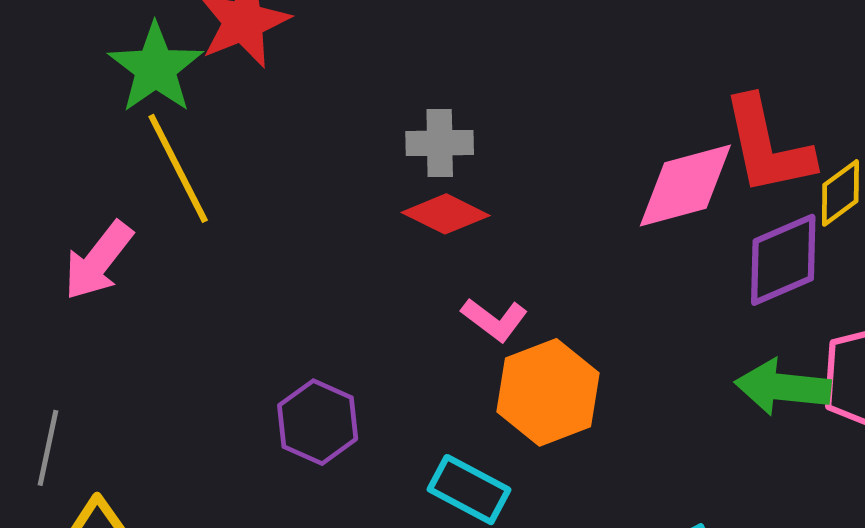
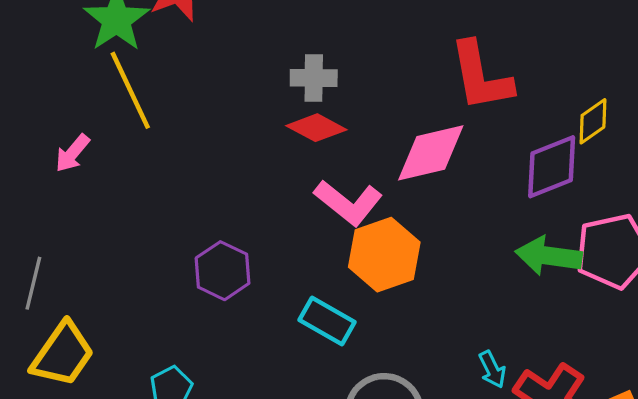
red L-shape: (767, 146) -> (481, 76), moved
pink diamond: (685, 185) -> (431, 153), moved
pink arrow: (98, 261) -> (72, 153), size x0.7
pink L-shape: (495, 320) -> (348, 203), size x1.5

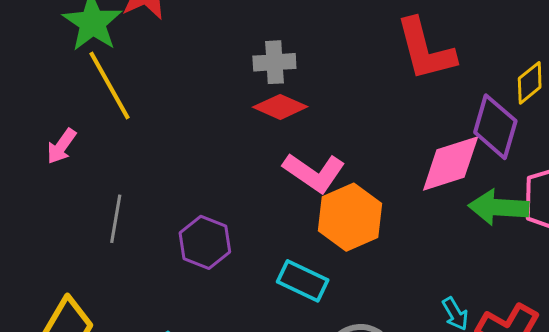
pink diamond: (431, 153) -> (451, 164), moved
purple diamond: (552, 167) -> (495, 127), turned -48
gray line: (33, 283) -> (116, 219), moved

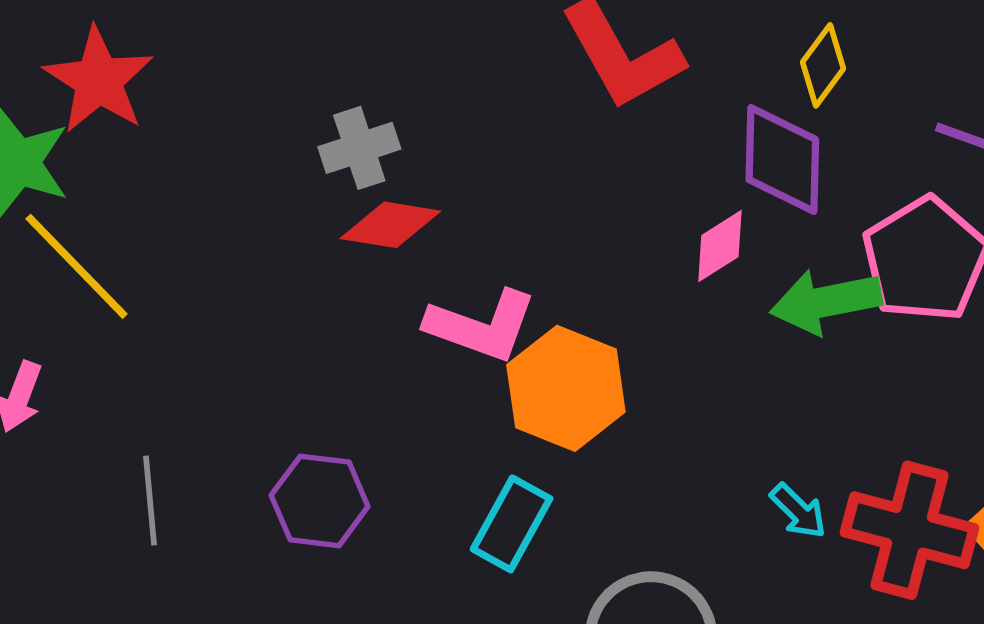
pink diamond: (451, 164) -> (720, 246), size x0.6
cyan rectangle: (303, 281) -> (512, 524), turned -72

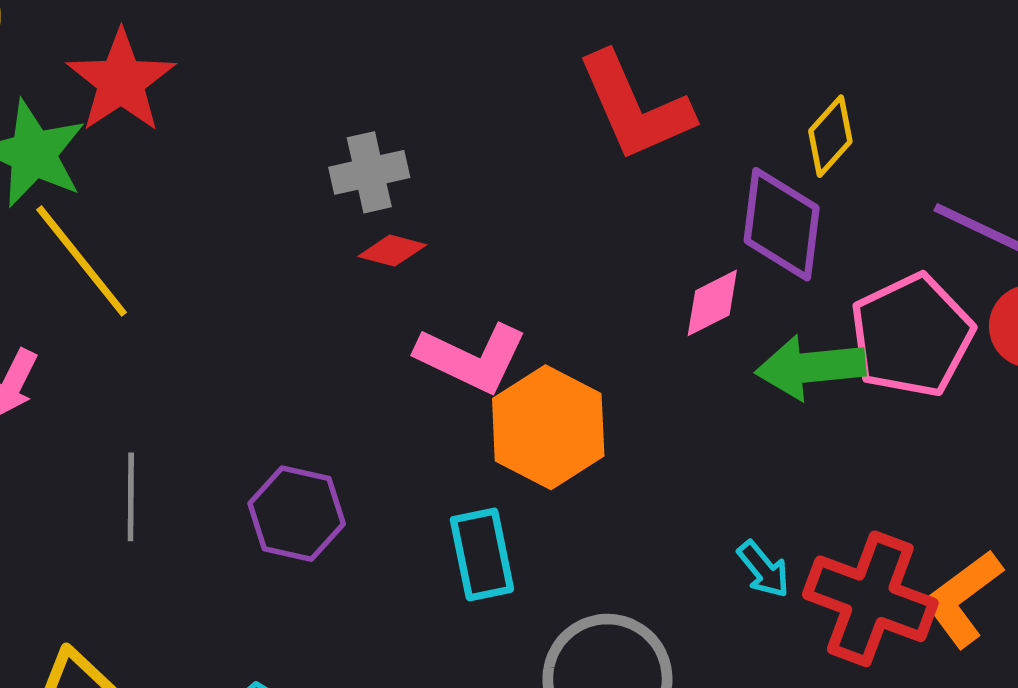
red diamond: (390, 225) -> (392, 251), size x0.7
cyan rectangle: (512, 524) -> (482, 554), turned -46

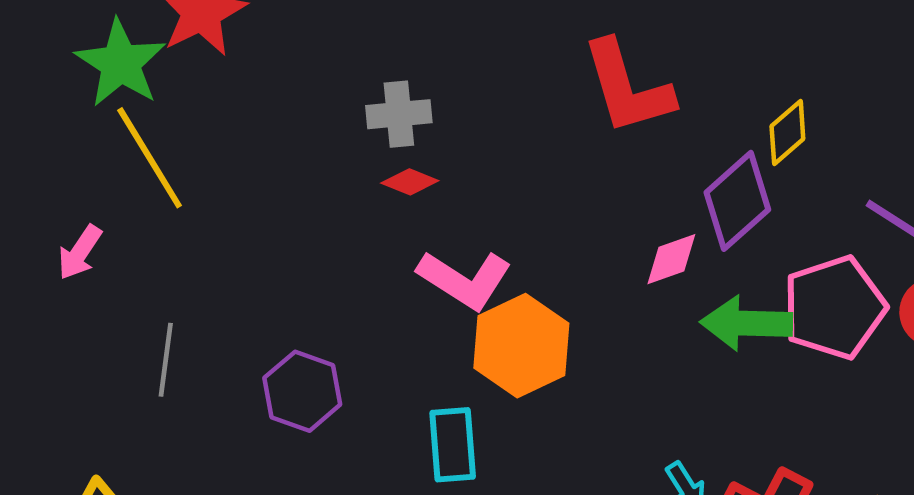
purple diamond: (782, 224) -> (737, 201), turned 34

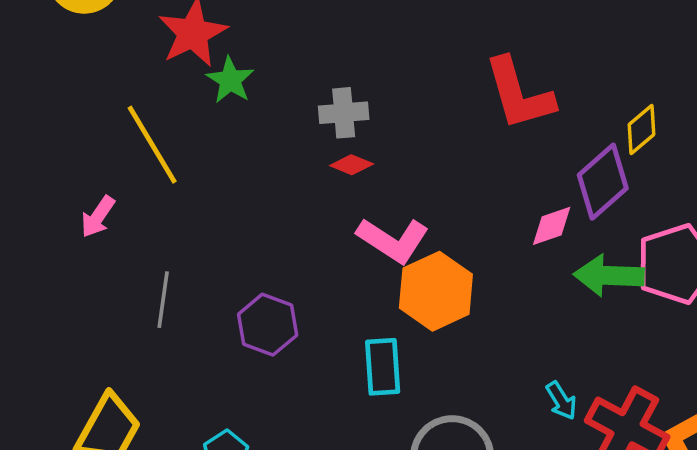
green star: (121, 63) -> (230, 80), moved, size x0.7

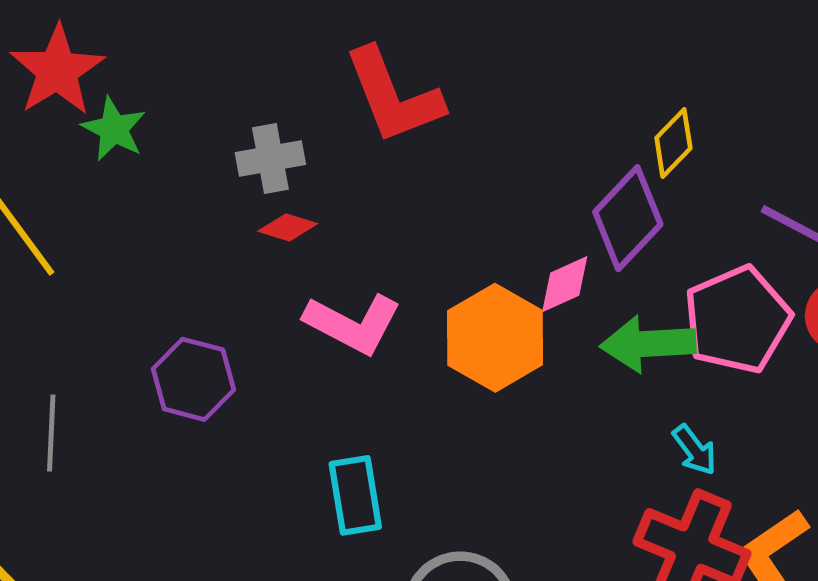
red L-shape: (519, 94) -> (393, 96), moved
orange hexagon: (436, 291) -> (495, 338), moved
purple hexagon: (268, 325) -> (193, 379), moved
cyan arrow: (561, 401) -> (695, 450), moved

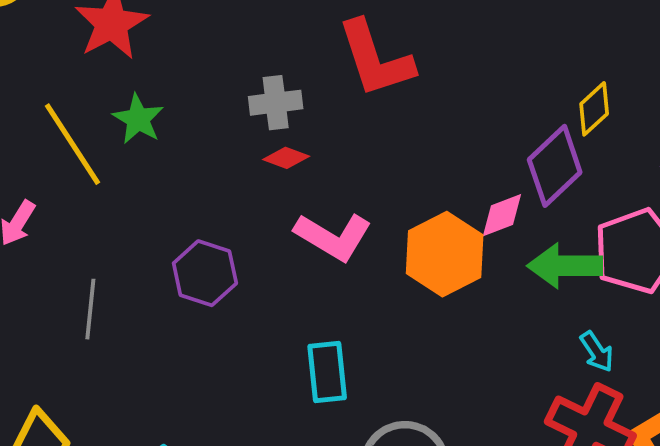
green star: (114, 129) -> (138, 119), moved

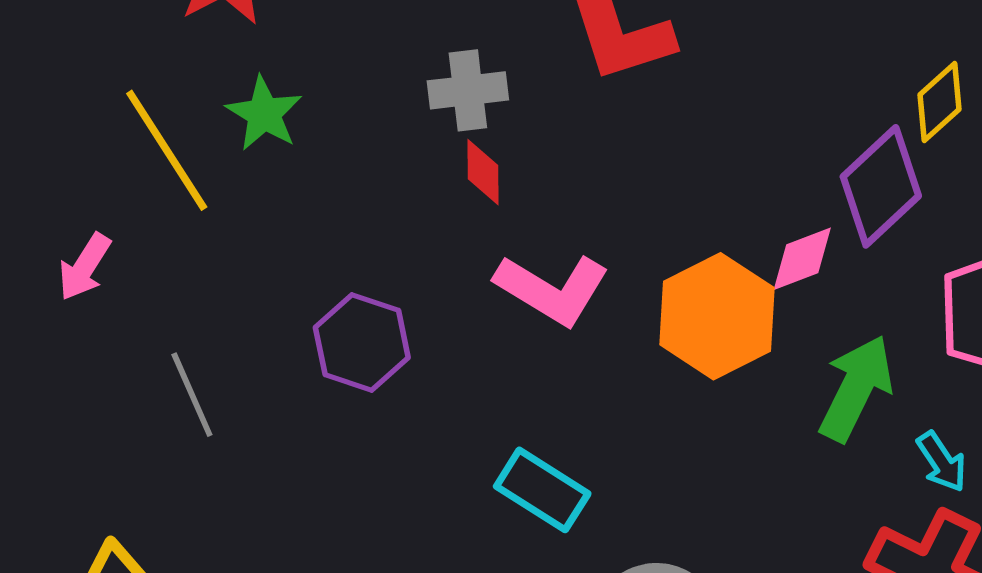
red diamond: (286, 158) -> (483, 172), turned 69
green arrow: (565, 266) -> (856, 388), moved, turned 116
gray line: (90, 309) -> (192, 395), turned -30
cyan rectangle: (327, 372) -> (542, 490), turned -52

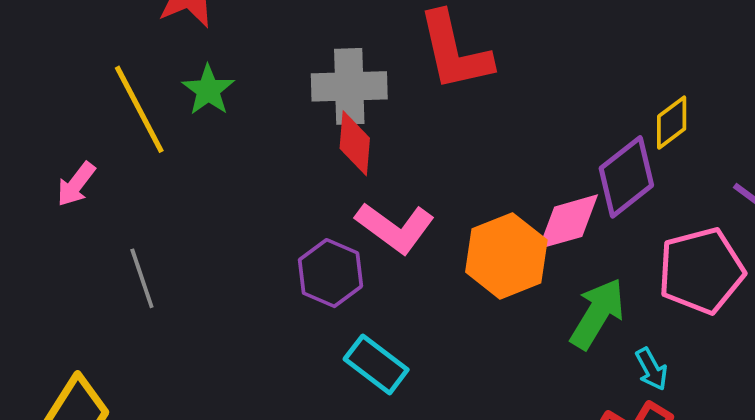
gray cross: (468, 90) -> (349, 86), size x1.4
red diamond: (483, 172) -> (355, 143), size x1.4
pink diamond: (802, 259) -> (568, 222), size x1.4
purple hexagon: (362, 343) -> (330, 273), moved

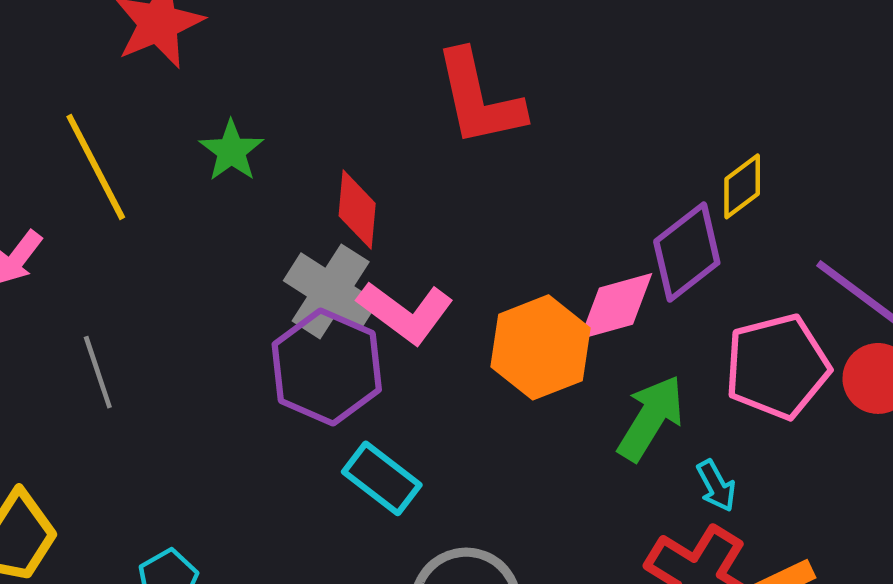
gray cross: (349, 86) -> (331, 291), moved, turned 34
green star: (208, 90) -> (231, 151), moved
purple hexagon: (330, 273) -> (327, 367), size x1.4

